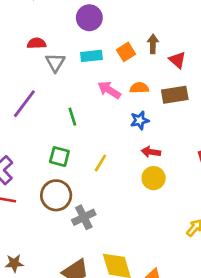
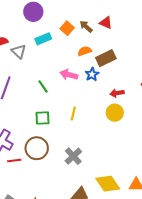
brown arrow: (153, 44) -> (86, 27), moved, turned -32
pink arrow: (109, 90) -> (69, 75), moved
brown rectangle: (175, 95) -> (106, 58), moved
red arrow: (151, 152) -> (117, 93), moved
brown circle: (56, 195) -> (37, 148), moved

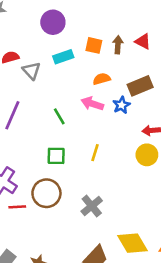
brown arrow: (86, 27) -> (118, 45), turned 48
orange square: (67, 28) -> (94, 45), turned -32
orange semicircle: (85, 51) -> (102, 79), moved

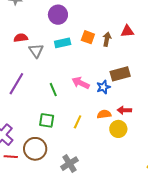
red triangle: (143, 42) -> (127, 31), moved, turned -40
orange semicircle: (102, 79) -> (104, 114), moved

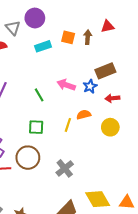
gray triangle: (36, 51) -> (13, 28), moved
red arrow: (124, 110) -> (112, 98), moved
orange semicircle: (104, 114) -> (84, 115), moved

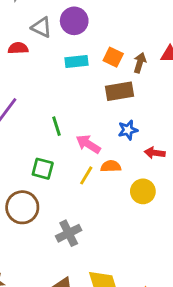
gray triangle: (13, 28) -> (41, 27), turned -35
brown rectangle: (105, 71) -> (119, 91), moved
pink arrow: (66, 85) -> (88, 144), moved

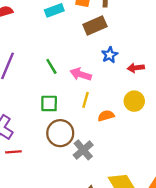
orange semicircle: (111, 166) -> (106, 116), moved
brown circle: (22, 207) -> (60, 133), moved

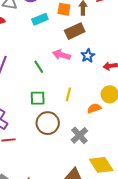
pink arrow: (81, 74) -> (61, 55), moved
orange semicircle: (106, 116) -> (94, 108), moved
gray cross: (83, 150) -> (79, 135), moved

